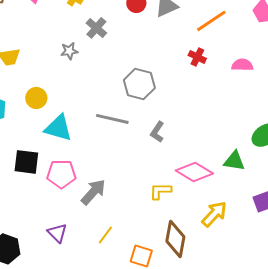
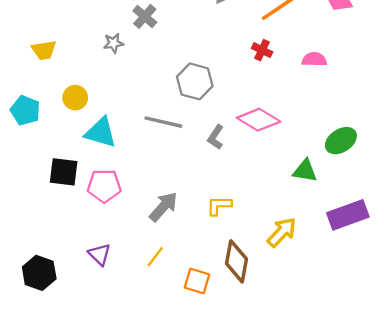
pink diamond: (194, 172) -> (259, 120), moved
gray arrow: (93, 192) -> (163, 207), moved

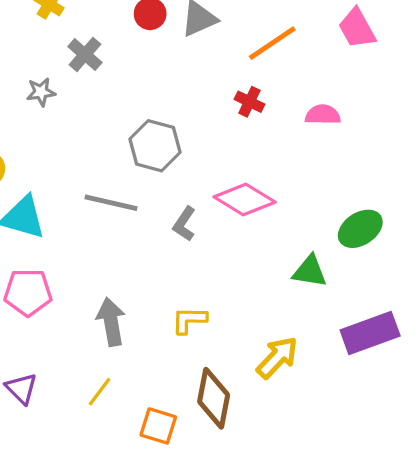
gray arrow: (163, 207) -> (111, 322), turned -52

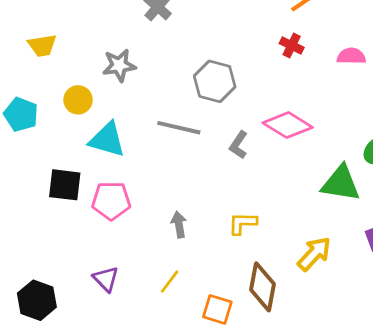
gray star: (41, 92) -> (119, 65), moved, size x1.4
green triangle: (310, 271) -> (341, 183), size x1.4
gray arrow: (111, 322) -> (179, 225), size x0.7

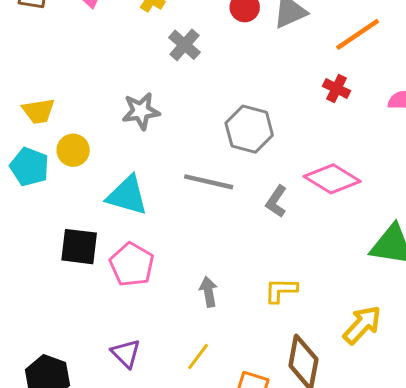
yellow trapezoid: (42, 45) -> (38, 111), moved
yellow circle: (78, 100) -> (73, 150), moved
pink pentagon: (111, 201) -> (132, 265), turned 30

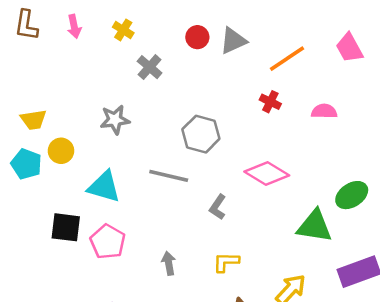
gray L-shape: (276, 201) -> (218, 207), moved

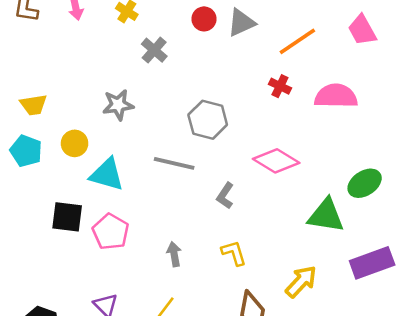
pink semicircle: (324, 111) -> (336, 96), size x1.6
yellow circle: (61, 151) -> (75, 143), moved
yellow L-shape: (226, 262) -> (234, 253), turned 72

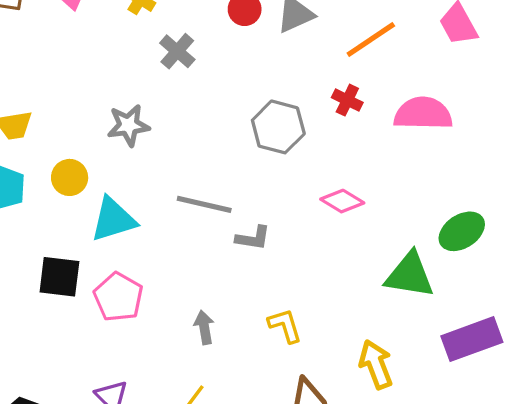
gray hexagon: (208, 120) -> (278, 127), moved
pink diamond: (276, 161) -> (342, 201), size x0.7
cyan triangle: (107, 175) -> (113, 220), turned -33
gray L-shape: (225, 196) -> (253, 238), moved, turned -115
yellow arrow: (301, 282) -> (376, 364), turned -64

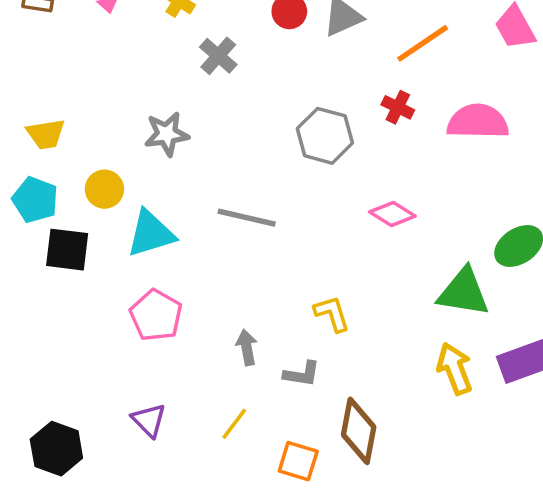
gray L-shape: (253, 238) -> (302, 374), moved
black square: (59, 277) -> (67, 250), moved
yellow L-shape: (285, 326) -> (332, 314), moved
yellow arrow: (376, 364) -> (455, 369), moved

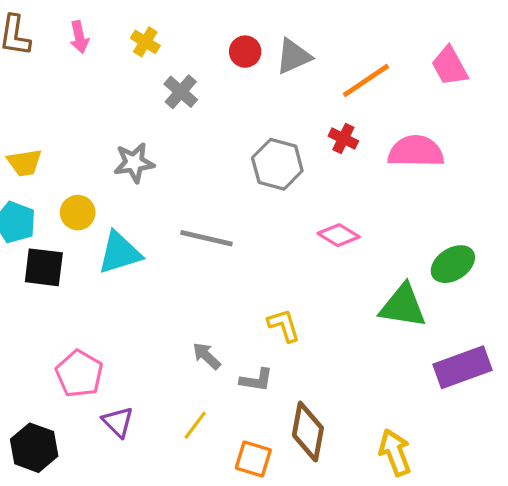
pink pentagon: (156, 315) -> (79, 374), moved
gray arrow: (247, 347) -> (206, 356), turned -36
yellow arrow: (455, 369) -> (395, 453), moved

